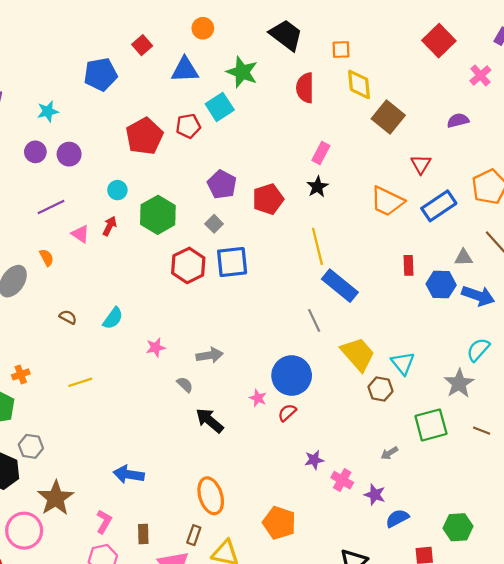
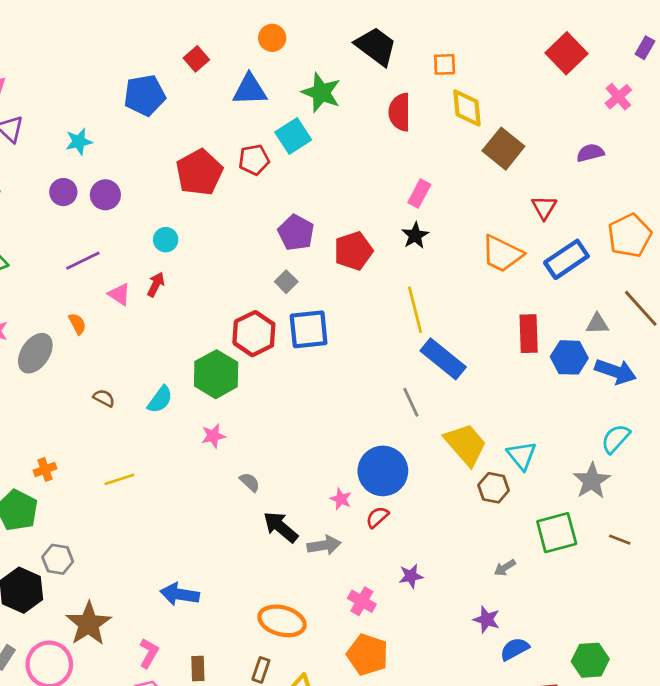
green hexagon: (158, 215) -> (216, 374), moved
red rectangle: (409, 265) -> (529, 334), size x1.5
gray arrow: (210, 355) -> (324, 545), moved
pink cross: (342, 480) -> (362, 601), moved
orange ellipse: (211, 496) -> (282, 621), turned -57

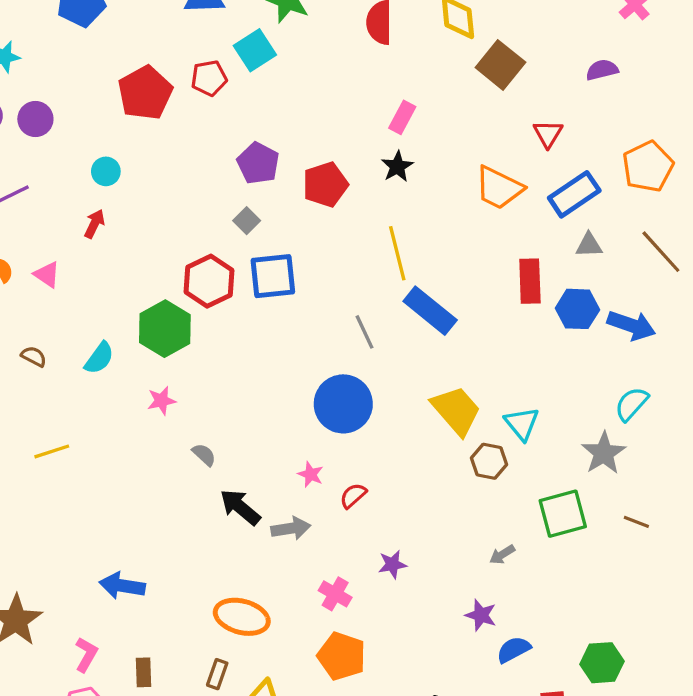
pink triangle: (119, 294) -> (47, 275), moved
gray triangle: (597, 324) -> (589, 245), moved
gray line: (411, 402) -> (365, 332), moved
blue circle: (383, 471) -> (343, 404), moved

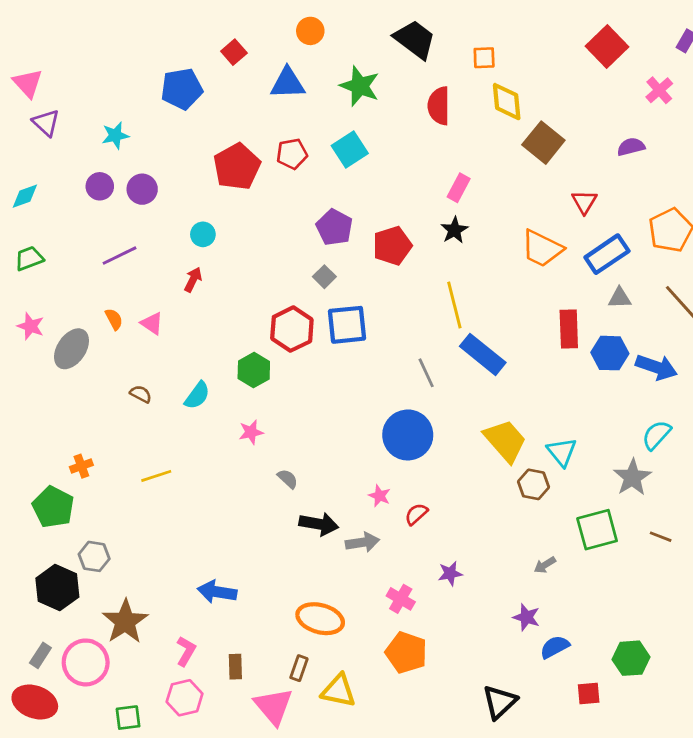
cyan square: (255, 50) -> (350, 150), moved
green hexagon: (165, 329) -> (254, 370), size x0.7
black arrow: (240, 507) -> (319, 524), turned 150

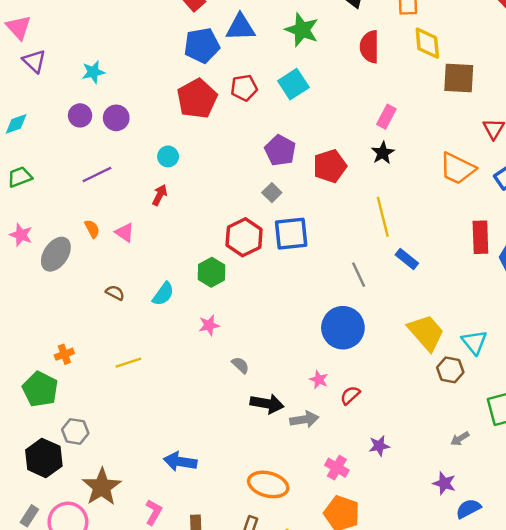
blue pentagon: (182, 89) -> (202, 45), moved
brown square: (543, 143) -> (459, 78), turned -36
blue rectangle: (483, 354) -> (407, 259), size x0.6

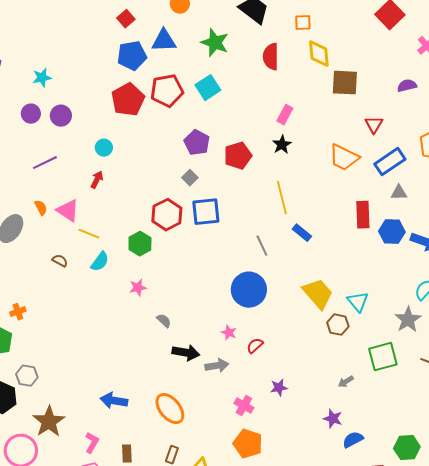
red pentagon: (244, 88) -> (167, 91), size x1.5
pink triangle: (125, 232) -> (68, 211), size x1.4
yellow line: (128, 363) -> (89, 234), moved, turned 40
orange ellipse: (268, 484) -> (170, 409), moved, turned 36

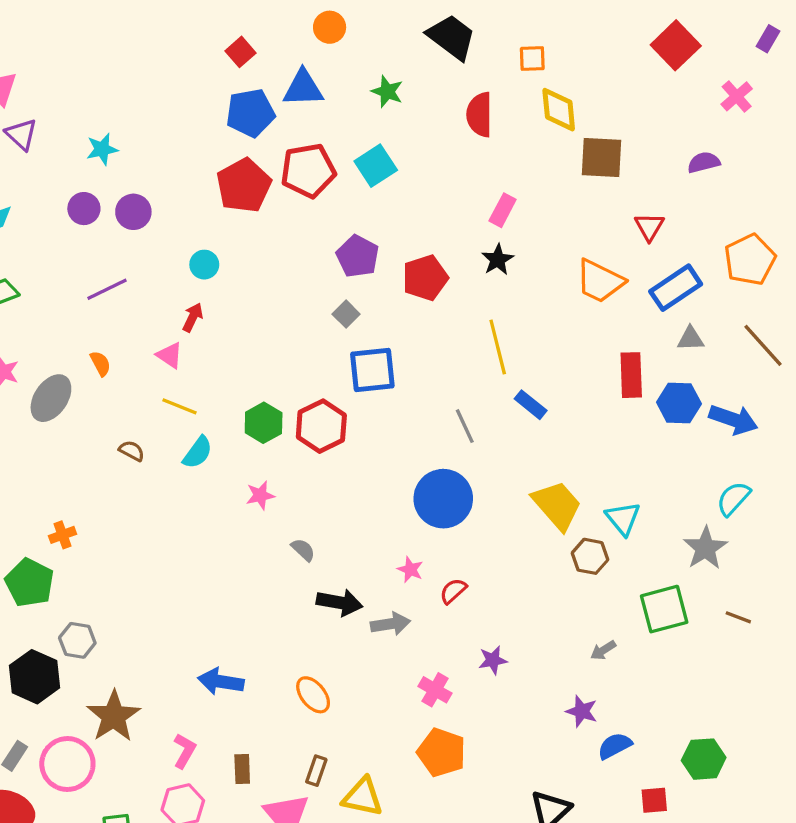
green star: (215, 43) -> (387, 91), size x0.7
pink triangle: (68, 211) -> (170, 355), moved, size x0.7
red hexagon: (167, 215) -> (321, 426), moved
orange ellipse: (170, 409) -> (313, 695), size x0.7

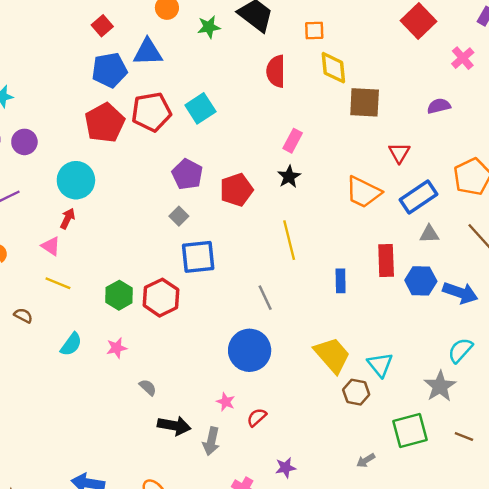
green star: (387, 91) -> (209, 27), moved, turned -30
cyan circle: (204, 265) -> (76, 180), size x1.8
blue rectangle: (531, 405) -> (341, 281), moved, turned 50
cyan semicircle: (198, 452) -> (71, 344), moved
gray arrow: (391, 624) -> (211, 441), turned 112

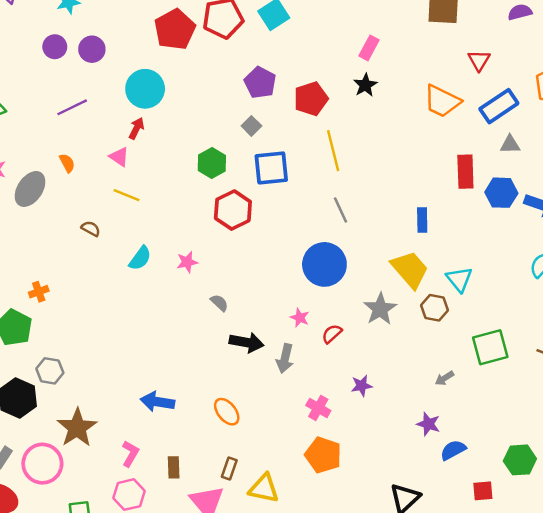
yellow line: (289, 240) -> (333, 151), moved
blue rectangle: (341, 281) -> (422, 220), moved
green hexagon: (119, 295) -> (212, 163), moved
gray star: (440, 386) -> (380, 309), moved

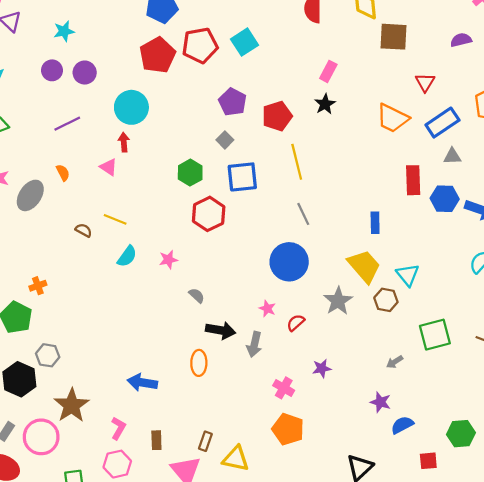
red arrow: (136, 128) -> (124, 142), turned -30
yellow line: (127, 195) -> (115, 219), moved
orange ellipse: (227, 412) -> (199, 363), moved, turned 40

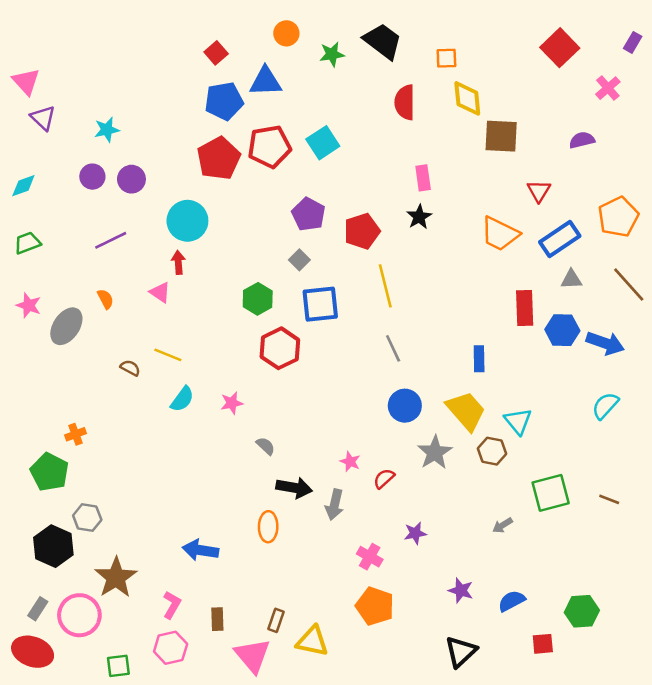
pink rectangle: (328, 71) -> (423, 178), turned -36
blue circle: (289, 262) -> (405, 406), moved, size x0.7
purple star: (380, 402) -> (461, 590), moved

